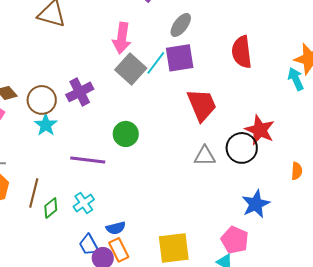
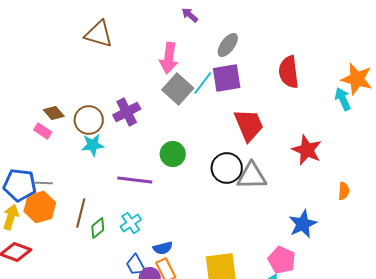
cyan star: (46, 125) -> (93, 145), turned 30
black circle: (242, 148) -> (227, 168), moved
gray triangle: (205, 156) -> (252, 176), size x1.4

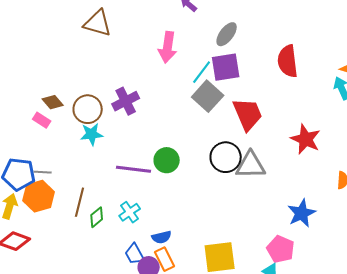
gray square: (178, 89) -> (208, 96), moved
green circle: (173, 154) -> (167, 160), moved

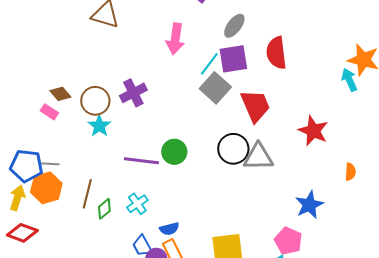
red semicircle: (288, 61) -> (276, 53), moved
cyan star: (92, 134) -> (99, 126), turned -30

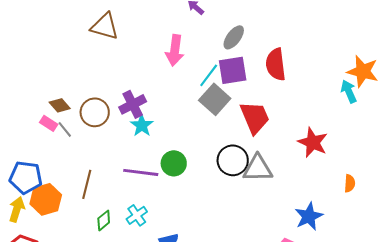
cyan star: (99, 126) -> (142, 125), moved
gray line: (50, 164) -> (65, 129), moved, turned 48
brown line: (87, 194) -> (87, 184), moved

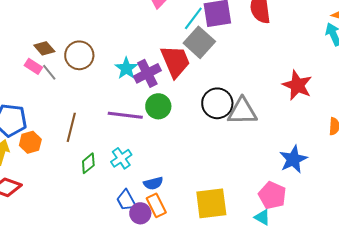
purple cross: (133, 104) -> (147, 73), moved
red trapezoid: (255, 117) -> (175, 61), moved
orange hexagon: (46, 199) -> (30, 142), size x0.7

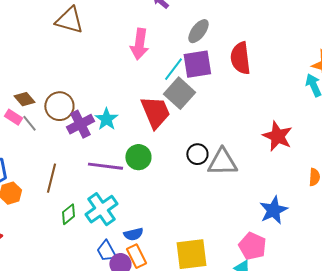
purple cross: (147, 73) -> (80, 124), moved
black circle: (217, 103) -> (197, 154), size x0.7
cyan cross: (121, 158) -> (101, 209), size x1.5

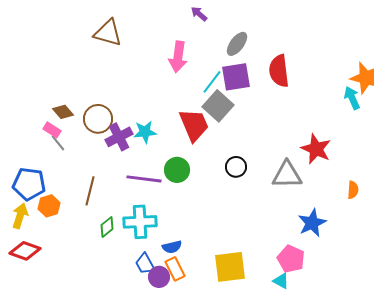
cyan star: (106, 119) -> (145, 132), turned 30
gray line: (29, 123) -> (58, 143), moved
gray triangle: (222, 162) -> (287, 175), moved
cyan cross: (101, 209) -> (140, 222), turned 32

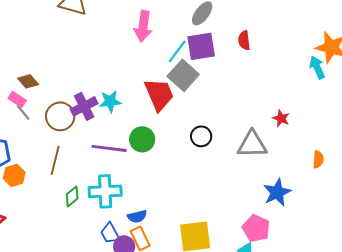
red semicircle: (279, 71) -> (244, 40), size x0.6
brown circle: (98, 119) -> (60, 116), moved
red star: (316, 149) -> (281, 118), size x0.6

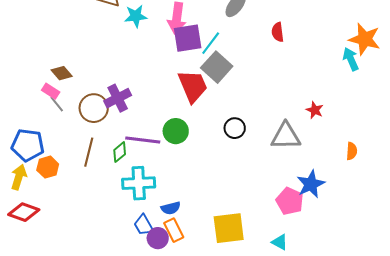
purple square: (201, 46) -> (188, 38), moved
cyan star: (110, 101) -> (136, 16), moved
green diamond: (72, 196) -> (120, 152), moved
pink pentagon: (256, 228) -> (290, 201), moved

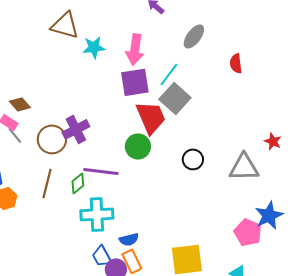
purple square: (188, 38) -> (135, 82), moved
green circle: (176, 131) -> (138, 146), moved

